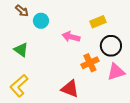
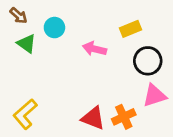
brown arrow: (22, 11) -> (18, 16), moved
green triangle: (21, 50) -> (26, 44), moved
orange cross: (90, 63) -> (124, 117), moved

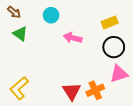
cyan circle: (54, 28) -> (51, 15), moved
yellow rectangle: (130, 29) -> (110, 22), moved
red triangle: (93, 118) -> (72, 91), turned 36

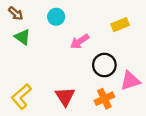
pink arrow: (73, 38) -> (80, 41), turned -48
black circle: (114, 47) -> (104, 65), moved
red triangle: (72, 91) -> (65, 96), moved

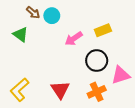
brown arrow: (16, 13) -> (33, 13), moved
yellow rectangle: (120, 25) -> (103, 30), moved

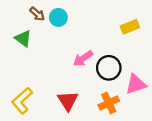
yellow rectangle: (103, 30) -> (130, 27), moved
pink arrow: (74, 39) -> (83, 58), moved

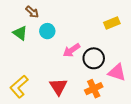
cyan circle: (58, 17) -> (47, 31), moved
pink triangle: (136, 84) -> (117, 72), turned 36

